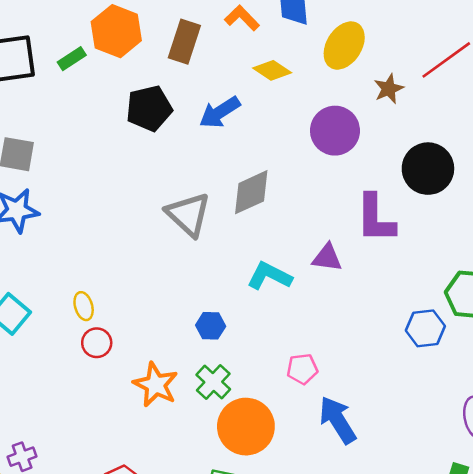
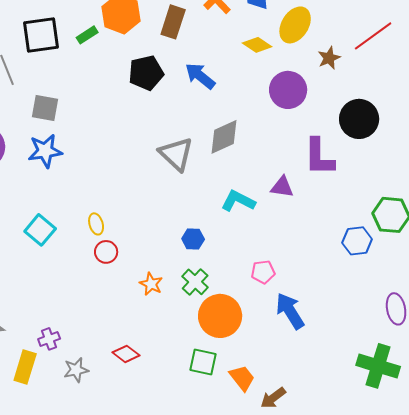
yellow diamond: (272, 70) -> (257, 45), moved
blue arrow: (220, 112) -> (200, 76), turned 72
orange star: (156, 385) -> (151, 284), size x0.7

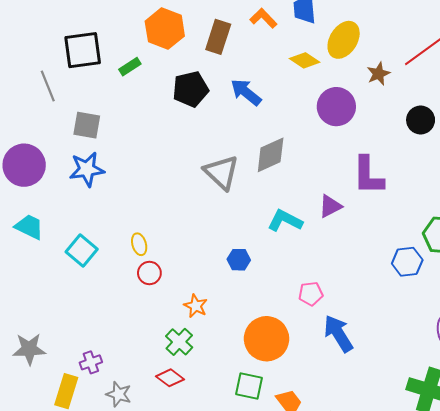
green rectangle: (87, 35) -> (130, 67), moved
black circle: (359, 119) -> (421, 120), moved, size x0.7
purple triangle: (282, 187) -> (330, 206), turned -35
green cross: (195, 282) -> (179, 342), moved
gray star: (76, 370) -> (119, 394), turned 30

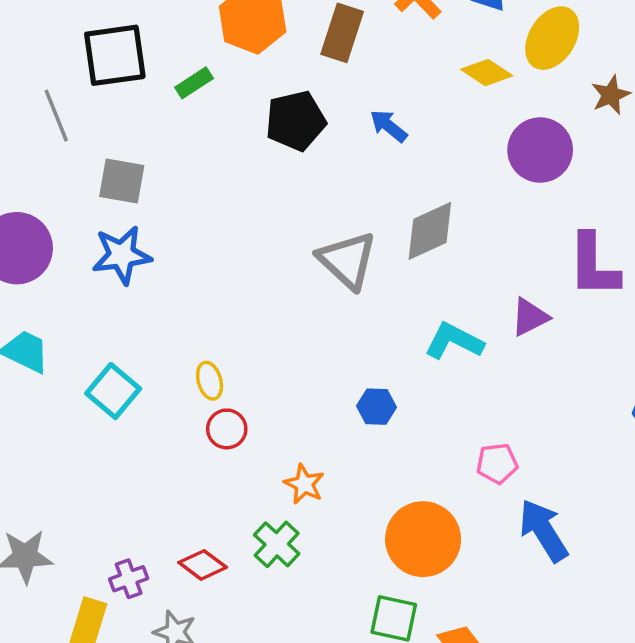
blue arrow: (246, 92) -> (389, 126), size x0.7
red diamond: (170, 378) -> (203, 565), moved

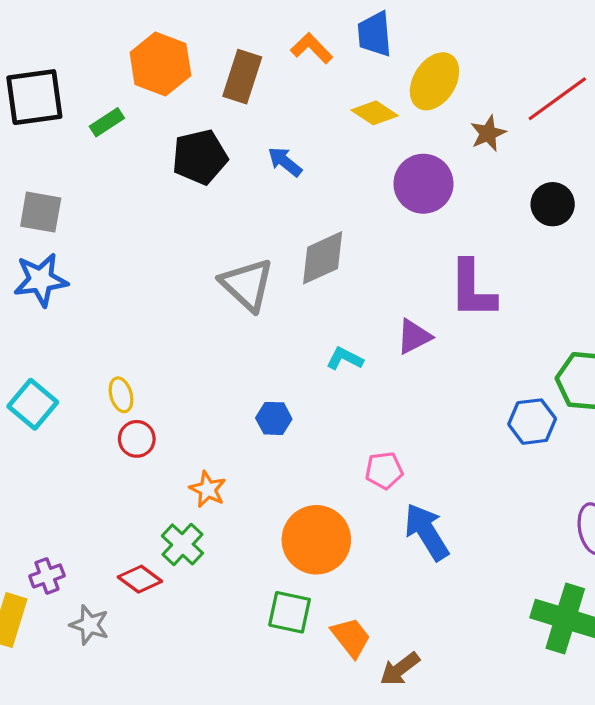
cyan L-shape: (454, 341) -> (345, 359), size x0.7
red diamond: (203, 565) -> (140, 579), moved

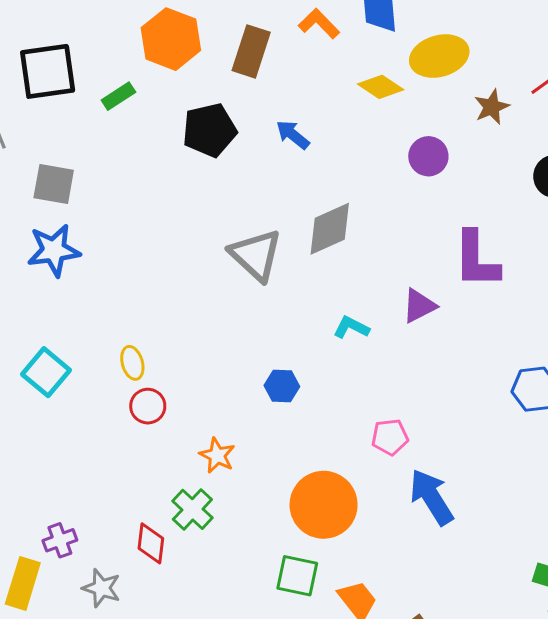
yellow ellipse: (434, 81) -> (439, 56), turned 42
purple circle: (423, 184) -> (428, 156), size x0.7
red diamond: (140, 579) -> (151, 543), turned 60

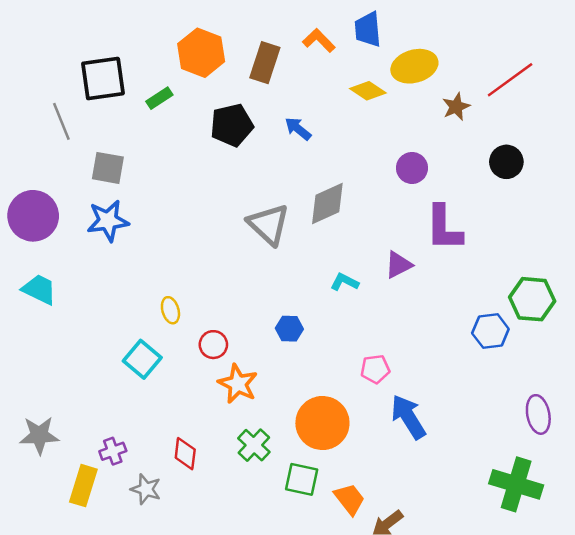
purple circle: (428, 156) -> (412, 168), moved
cyan square: (46, 372) -> (142, 359), moved
red circle: (148, 406) -> (213, 345), moved
orange star: (217, 455) -> (238, 384), size x1.4
green cross: (192, 509) -> (254, 445), moved

